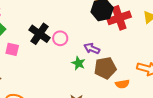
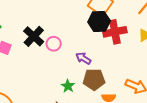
green star: (78, 63) -> (68, 86), moved

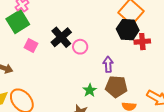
red cross: (115, 32) -> (142, 42), size x0.7
purple arrow: (83, 58) -> (108, 64), turned 49

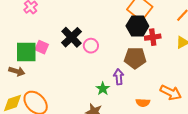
green square: (18, 22) -> (26, 52), moved, turned 35
purple arrow: (108, 64) -> (119, 77), moved
brown pentagon: (116, 87) -> (135, 58), moved

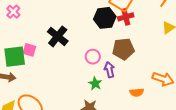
black hexagon: (137, 26) -> (105, 18), moved
red cross: (153, 37) -> (126, 17), moved
pink circle: (91, 46) -> (93, 57), moved

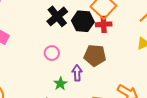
black cross: (58, 36) -> (57, 16), moved
pink circle: (93, 57) -> (52, 53), moved

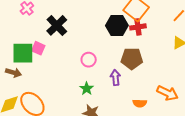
black cross: (57, 16) -> (57, 25), moved
green star: (60, 84) -> (87, 89), moved

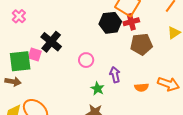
black cross: (57, 25) -> (51, 42), moved
brown pentagon: (132, 59) -> (141, 44), moved
green star: (87, 89) -> (98, 88), moved
orange semicircle: (140, 103) -> (141, 87), moved

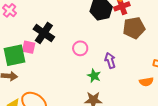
orange semicircle: (141, 87) -> (146, 82), moved

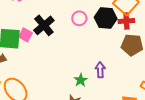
pink circle: (80, 48) -> (79, 18), moved

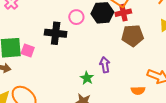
black cross: (44, 25) -> (56, 33), moved, turned -35
pink square: (25, 35) -> (28, 51), moved

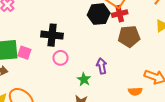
pink circle: (76, 17) -> (60, 58), moved

